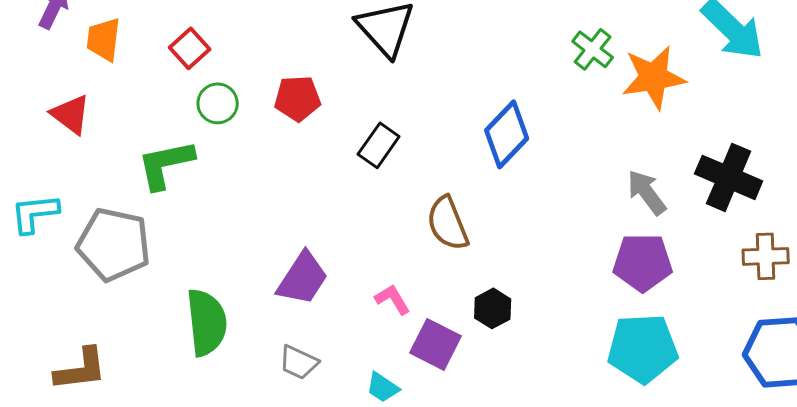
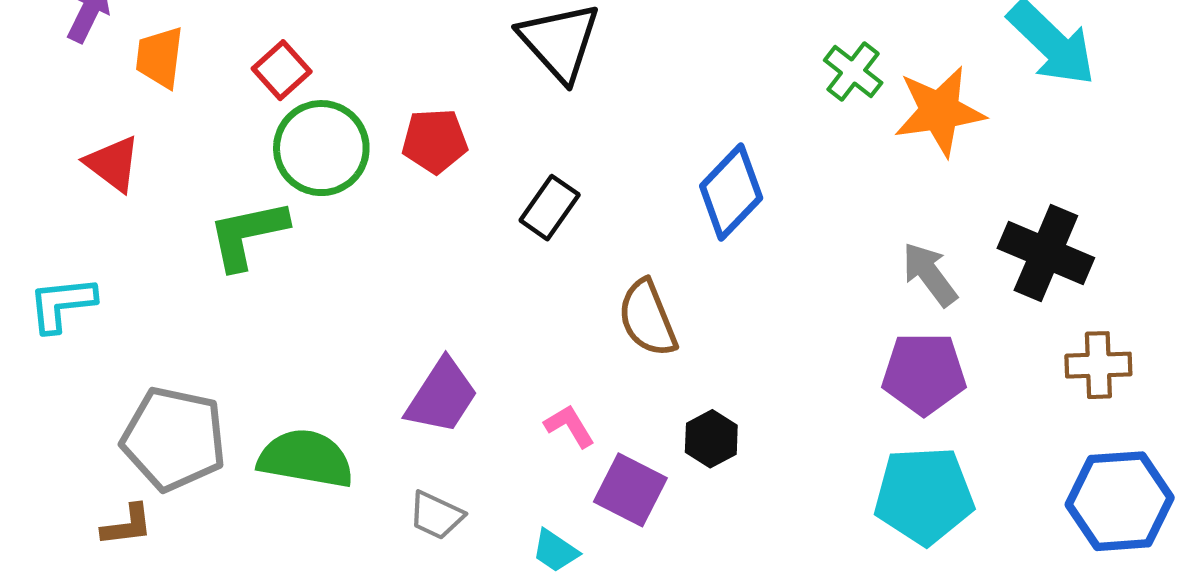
green circle: (218, 103) -> (321, 148), size x1.6
gray pentagon: (114, 244) -> (174, 439), moved
green semicircle: (207, 322) -> (306, 459), turned -74
brown L-shape: (81, 369) -> (127, 525), size x0.7

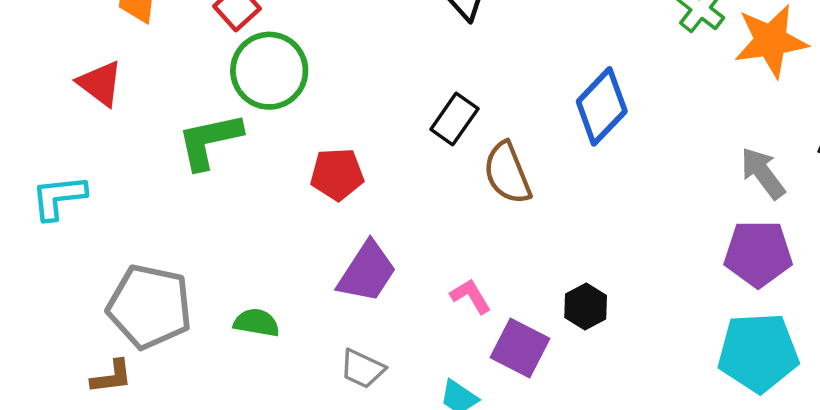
red pentagon: (435, 141) -> (337, 174), moved
brown semicircle: (647, 318) -> (507, 173), moved
green semicircle: (306, 459) -> (257, 323), size x0.6

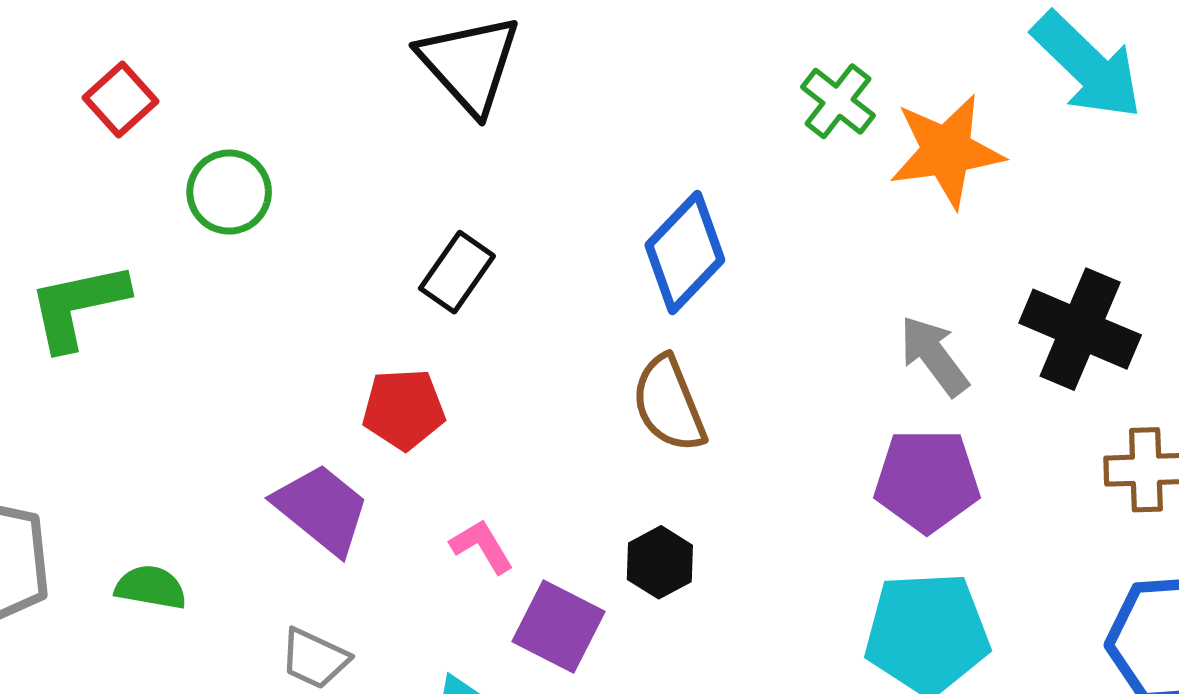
green circle: (269, 71) -> (229, 192), moved, size x0.7
brown semicircle: (507, 173) -> (669, 404), moved
red pentagon: (337, 174) -> (404, 409), moved
purple trapezoid: (367, 272) -> (322, 509), turned -84

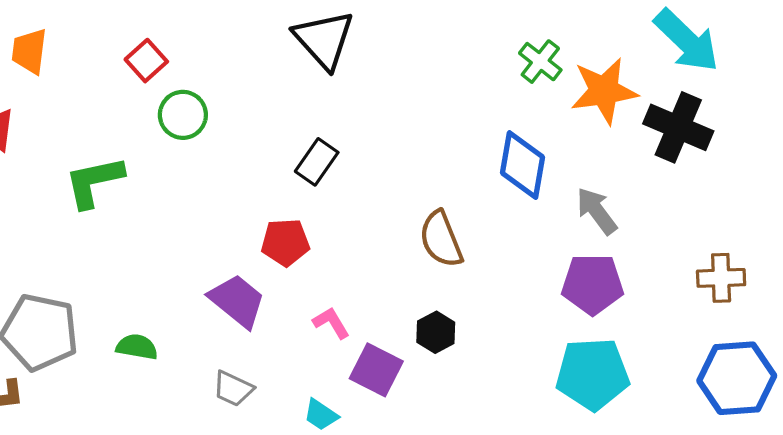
red square: (120, 99) -> (146, 61), moved
blue diamond: (685, 253) -> (523, 165), moved, turned -34
black cross: (1080, 329) -> (678, 127), moved

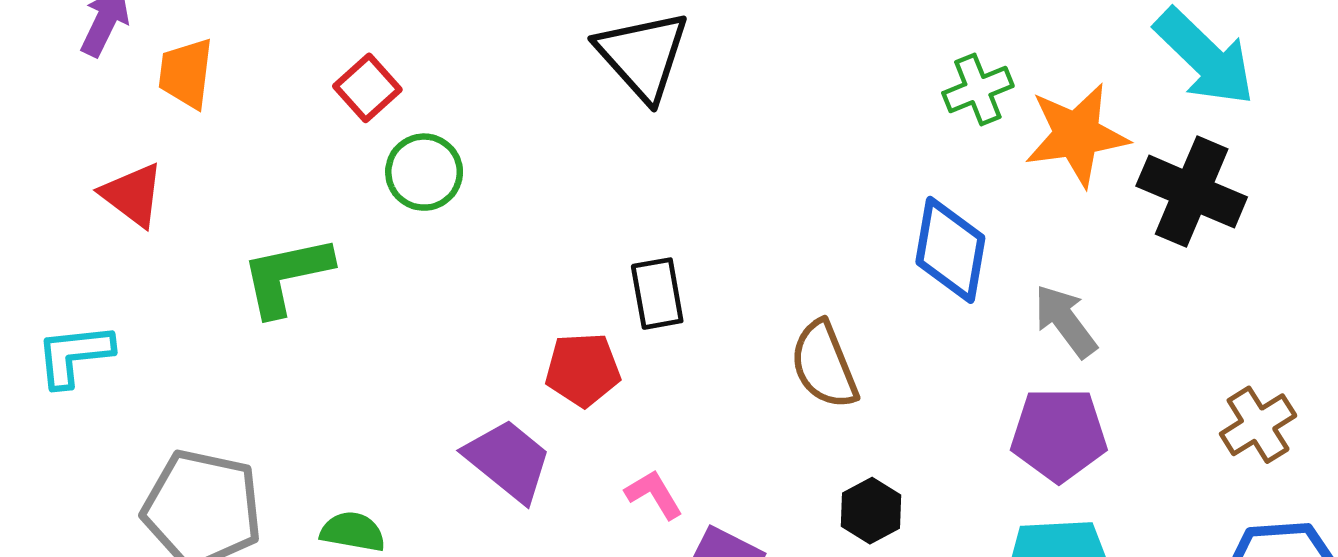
green cross: (540, 62) -> (978, 90), turned 30
black rectangle: (317, 162) -> (657, 294), moved, turned -45
brown cross: (721, 278) -> (1258, 425), turned -30
black hexagon: (436, 332) -> (871, 511), moved

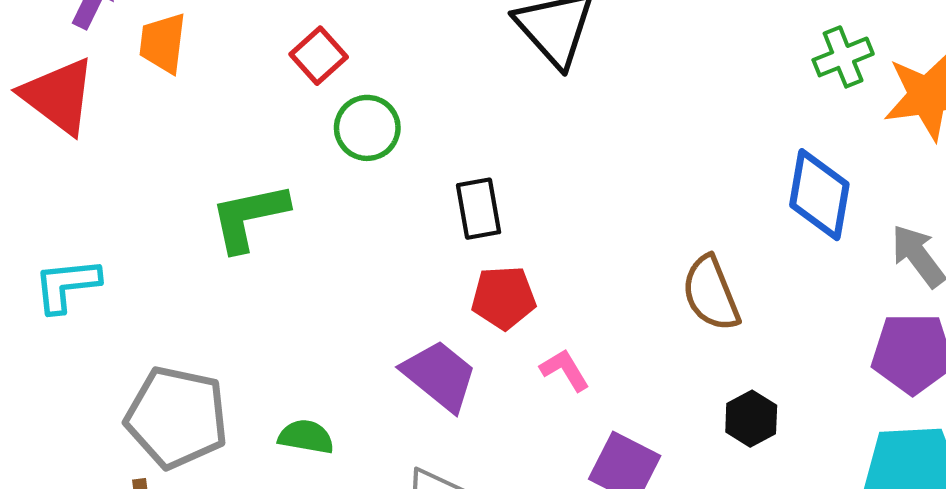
red triangle: (133, 195) -> (58, 96), moved, size x1.4
black rectangle: (657, 294) -> (479, 209), moved
pink L-shape: (654, 494) -> (565, 370), moved

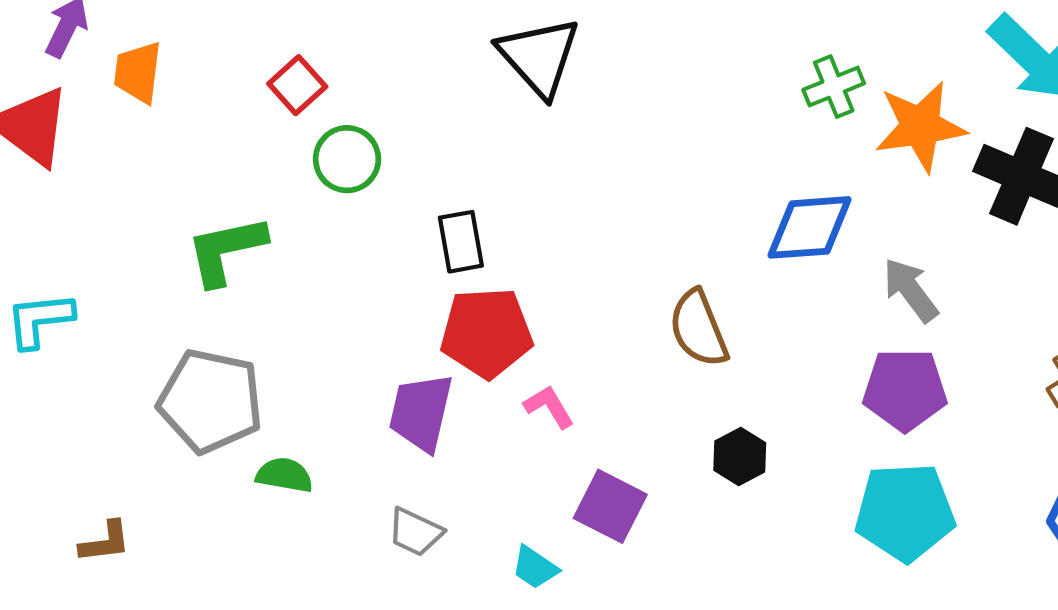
blue diamond: (819, 195) -> (809, 227), turned 76
red pentagon: (504, 298) -> (486, 333), size x1.4
purple trapezoid: (440, 376) -> (421, 412), turned -116
gray pentagon: (177, 417) -> (210, 401), moved

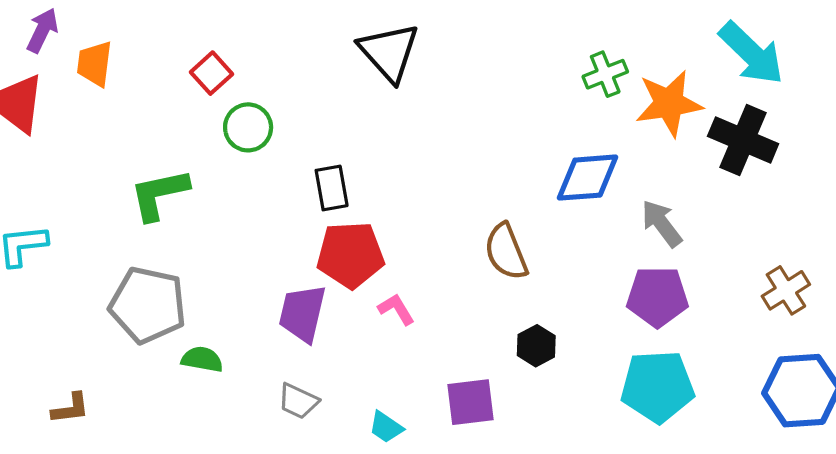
purple square: (610, 506) -> (471, 402), moved, turned -34

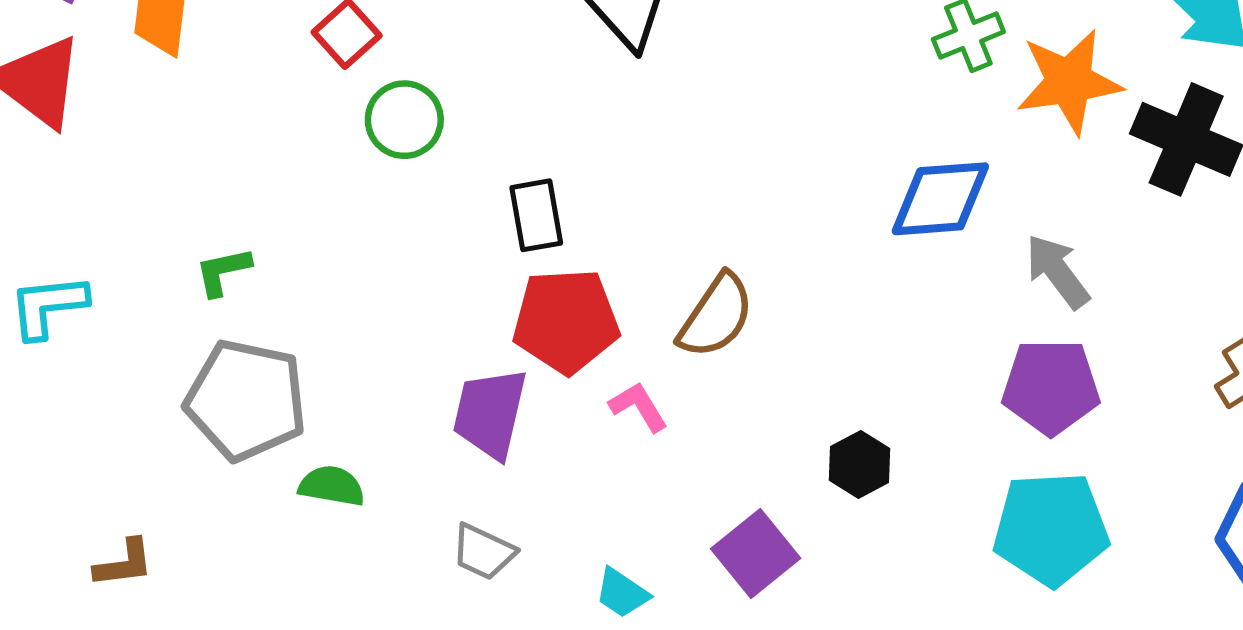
green L-shape: (159, 194) -> (223, 271), moved, size x0.6
brown semicircle: (506, 252) -> (716, 316), moved, turned -124
purple square: (471, 402) -> (756, 553), turned -32

